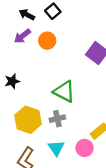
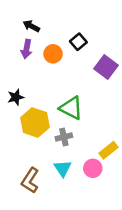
black square: (53, 11) -> (78, 42), moved
purple arrow: (22, 36) -> (27, 49), turned -42
yellow hexagon: (28, 120) -> (35, 123), moved

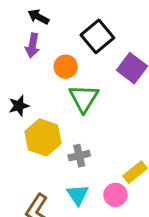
black square: (78, 42) -> (97, 36), size x1.5
orange circle: (53, 54) -> (66, 67), moved
green triangle: (71, 108) -> (84, 98), moved, turned 35

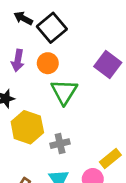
black square: (97, 36) -> (52, 28), moved
purple arrow: (32, 45) -> (18, 60), moved

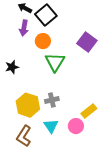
purple arrow: (18, 60) -> (24, 28), moved
yellow hexagon: (27, 127) -> (28, 105), moved

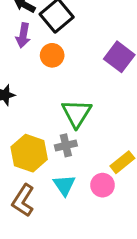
green triangle: (55, 62) -> (77, 113), moved

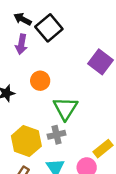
orange circle: (52, 55) -> (40, 81), moved

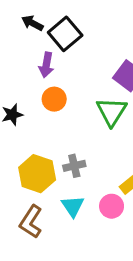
purple arrow: (21, 44) -> (46, 65), moved
green triangle: (65, 108) -> (112, 112), moved

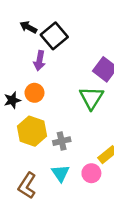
orange circle: (54, 99) -> (34, 93), moved
yellow hexagon: (37, 174) -> (32, 131), moved

